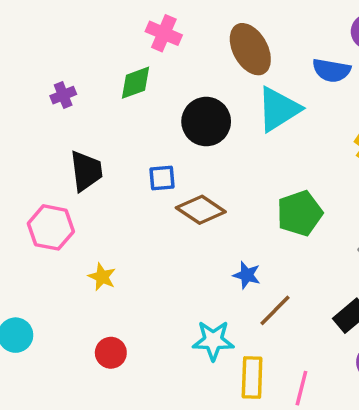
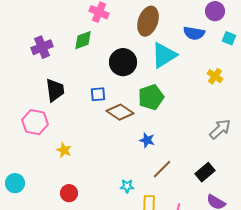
brown ellipse: (250, 49) -> (148, 21), turned 48
purple cross: (63, 95) -> (42, 47), size x1.5
green pentagon: (300, 213) -> (151, 97), moved
blue star: (247, 275) -> (147, 140), moved
cyan star: (213, 340) -> (127, 186), size x0.6

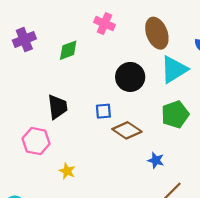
brown ellipse: (148, 21) -> (157, 33), turned -40
green diamond: (83, 40) -> (68, 50), moved
purple cross: (42, 47) -> (24, 40), moved
green pentagon: (151, 97) -> (175, 114), moved

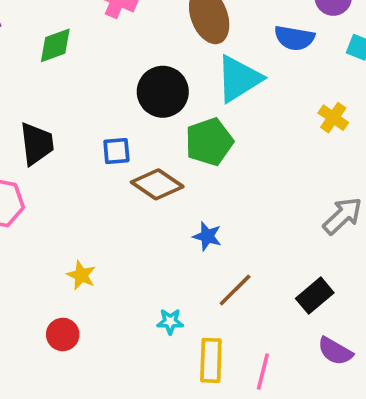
green pentagon: (175, 114) -> (209, 142), moved
yellow star: (67, 171) -> (81, 275), moved

